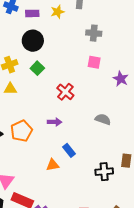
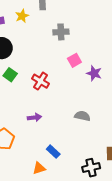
pink square: (94, 62) -> (74, 60), moved, turned -32
red cross: (65, 92) -> (40, 81), moved
purple arrow: (55, 122) -> (34, 117), moved

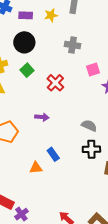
gray cross: (61, 32) -> (73, 45), moved
black cross: (91, 168) -> (91, 149), moved

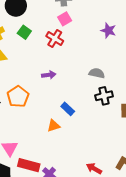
pink square: (93, 69) -> (65, 19), moved

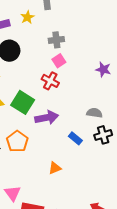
green square: (24, 32) -> (23, 102), moved, size x1.6
purple arrow: (49, 75) -> (47, 118), size x1.6
blue rectangle: (68, 109) -> (75, 138), moved

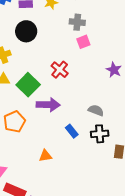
gray cross: (56, 40) -> (77, 22), moved
pink square: (59, 61) -> (83, 42), moved

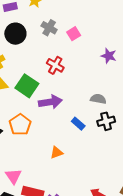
gray cross: (77, 22) -> (49, 28), moved, turned 35

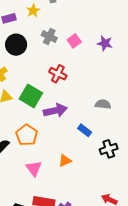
purple star: (109, 56) -> (105, 43), moved
black cross: (106, 121) -> (109, 149), moved
pink triangle: (13, 176) -> (34, 168), moved

